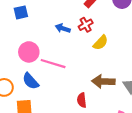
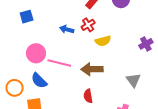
yellow semicircle: (101, 43) -> (103, 41), turned 35
brown arrow: (103, 81) -> (92, 69), moved

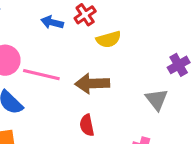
purple cross: (146, 44) -> (179, 65), moved

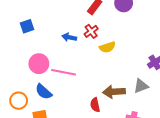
brown arrow: (92, 84) -> (114, 92), moved
gray triangle: (157, 99) -> (141, 86), turned 49

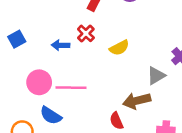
red cross: (91, 31) -> (86, 33), moved
blue arrow: (69, 37) -> (61, 45), moved
gray triangle: (141, 86) -> (156, 76), moved

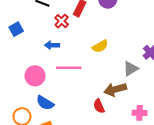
red cross: (86, 33) -> (62, 21), moved
blue square: (17, 39) -> (16, 29), moved
pink line: (71, 88) -> (69, 68), moved

